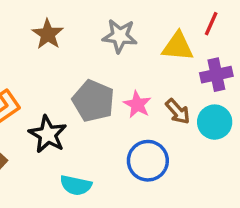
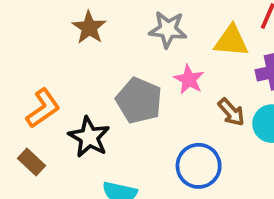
pink star: (137, 104) -> (189, 79), moved

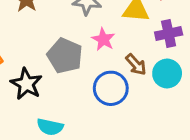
blue circle: (199, 166) -> (111, 88), moved

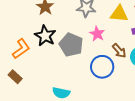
black star: (26, 84) -> (45, 36), moved

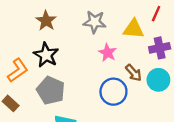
gray pentagon: (71, 45) -> (51, 90), moved

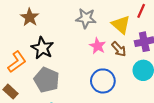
brown star: (46, 21) -> (30, 17), moved
yellow triangle: (134, 29) -> (121, 25), turned 36
brown arrow: (134, 73) -> (119, 49), moved

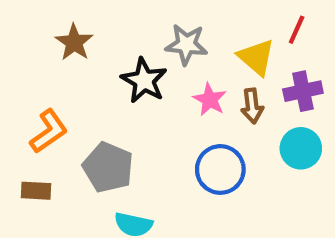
black star: (42, 48) -> (144, 81), moved
brown arrow: (119, 49) -> (252, 106), turned 35
brown rectangle: (11, 92) -> (36, 191), turned -40

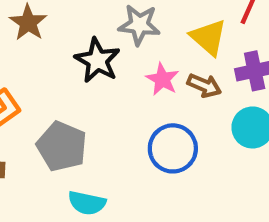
brown arrow: (252, 106) -> (204, 86), turned -60

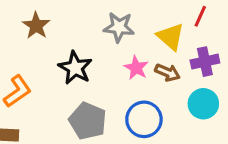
black star: (97, 60) -> (75, 68), moved
gray pentagon: (62, 146) -> (88, 121), moved

